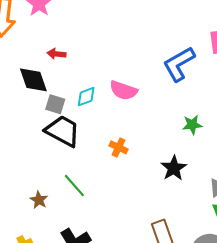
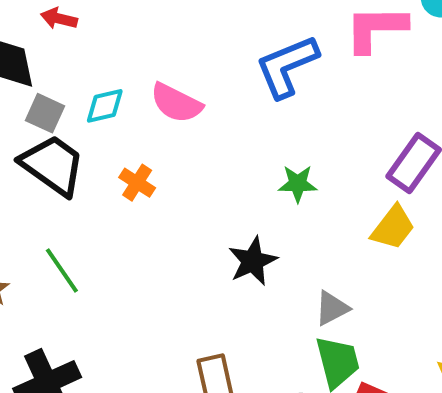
orange cross: (119, 147) -> (137, 183), moved

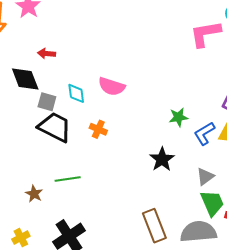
blue L-shape: (287, 66) -> (204, 133), moved, size x0.7
cyan diamond: (105, 106) -> (76, 93), turned -75
green line: (62, 271) -> (68, 179), turned -55

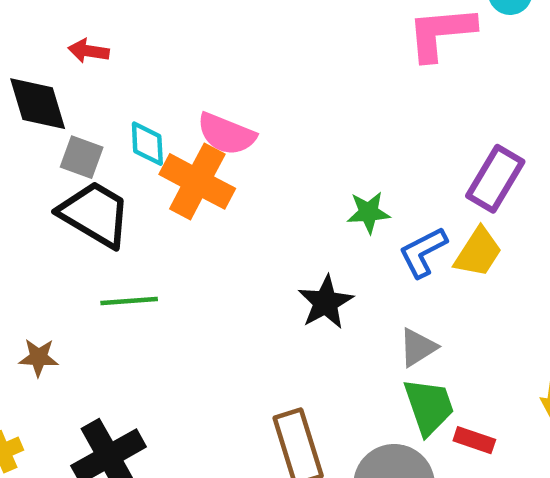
orange cross: (98, 129) -> (197, 181), moved, size x1.8
green line: (68, 179) -> (129, 301), moved
brown star: (34, 194) -> (39, 357), turned -30

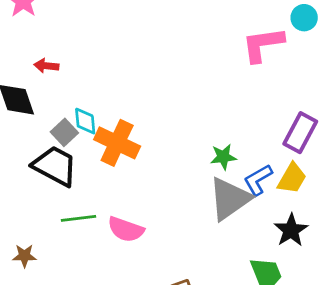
pink semicircle: (226, 134) -> (126, 229), moved
gray square: (82, 157) -> (64, 132), moved, turned 30
black star: (326, 302) -> (291, 230), moved
gray triangle: (418, 347) -> (230, 199), moved, size x1.8

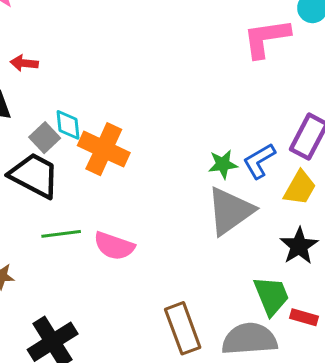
blue L-shape: (258, 180) -> (259, 161), moved

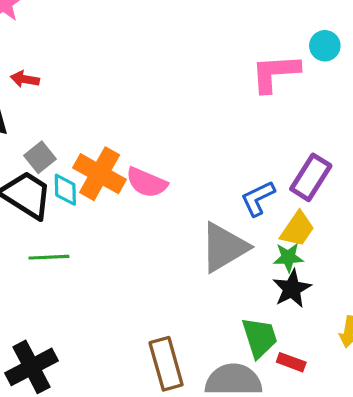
cyan diamond: (68, 125) -> (65, 190), moved
green star: (223, 164) -> (288, 257), moved
pink semicircle: (114, 246) -> (147, 182), moved

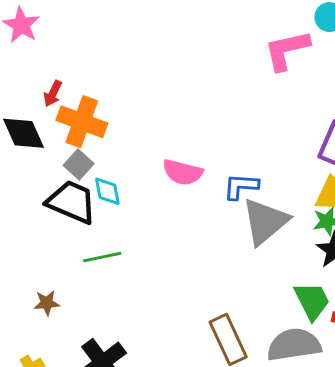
red arrow: (25, 79) -> (53, 94), turned -65
orange cross: (100, 174) -> (82, 122), moved
blue L-shape: (258, 198) -> (241, 186), moved, turned 39

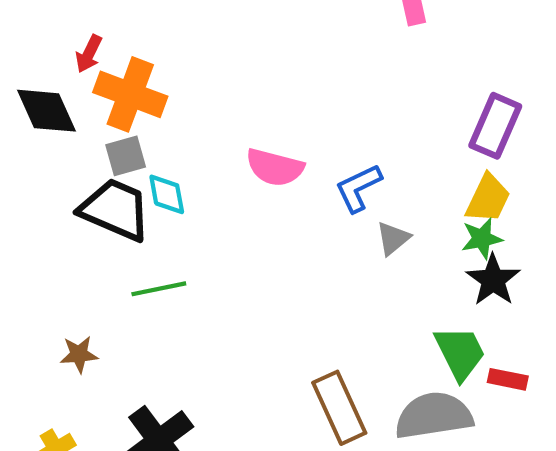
gray square: (79, 165) -> (126, 156), turned 32
blue L-shape: (241, 186) -> (358, 188), turned -30
gray triangle: (265, 221) -> (393, 238), size x0.5

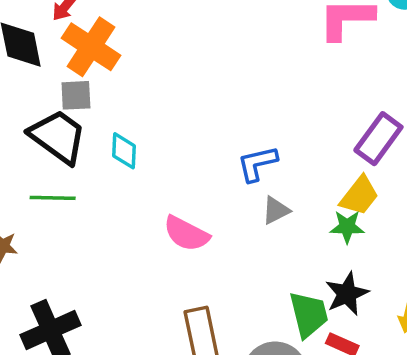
pink semicircle: (275, 167) -> (186, 234), moved
cyan diamond: (167, 194) -> (124, 151), moved
black star: (493, 280) -> (347, 294), moved
green line: (159, 289) -> (53, 198), moved

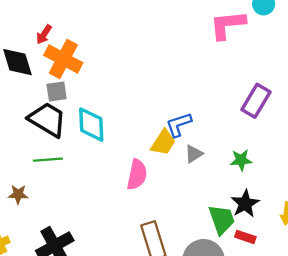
cyan diamond: (124, 151) -> (91, 125), size x1.5
yellow trapezoid: (359, 196) -> (163, 142), moved
pink semicircle: (186, 234) -> (137, 175), turned -100

